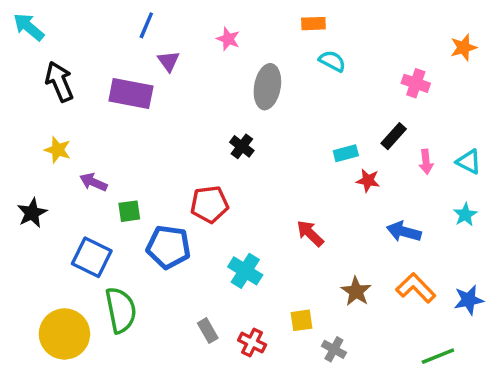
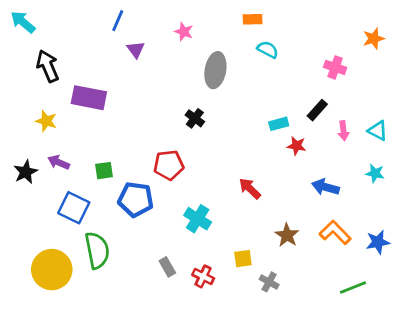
purple rectangle: (131, 94) -> (89, 98), moved
purple arrow: (93, 182) -> (59, 162), moved
cyan star: (465, 215) -> (375, 173), turned -30

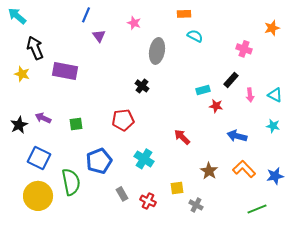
yellow star: (46, 121) -> (22, 74), moved
blue pentagon: (136, 199) -> (99, 161), moved, turned -30
blue square: (74, 208) -> (39, 158), moved

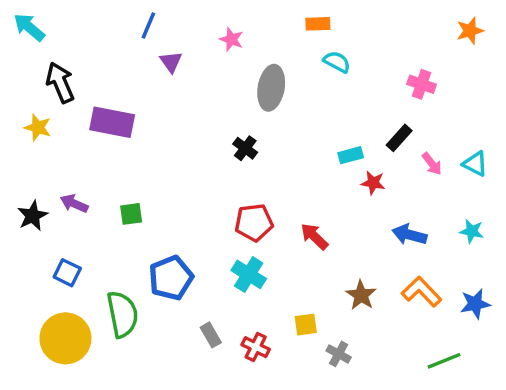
orange star: (272, 28) -> (470, 31), moved
pink arrow: (250, 95) -> (432, 164), turned -32
red pentagon: (123, 120) -> (254, 223), moved
cyan star: (273, 126) -> (472, 231), moved
blue square: (39, 158) -> (67, 273), size x0.7

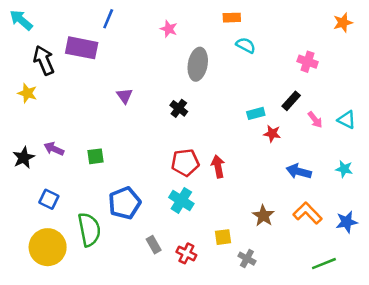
purple triangle: (171, 62) -> (125, 96), moved
purple rectangle: (112, 122) -> (82, 48), moved
red arrow: (314, 236) -> (218, 166), moved, turned 35

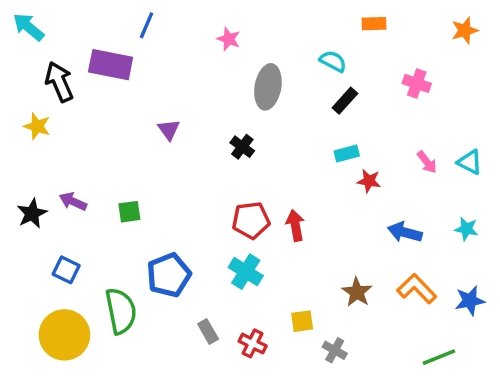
orange rectangle: (232, 18) -> (374, 24), moved
black rectangle: (291, 101) -> (345, 101), moved

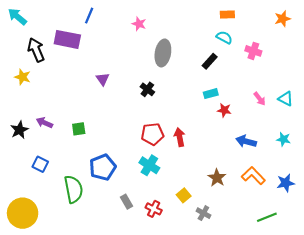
cyan semicircle: (333, 61) -> (224, 37), moved
yellow square: (302, 321) -> (184, 195), turned -32
yellow circle: (64, 335) -> (23, 213), moved

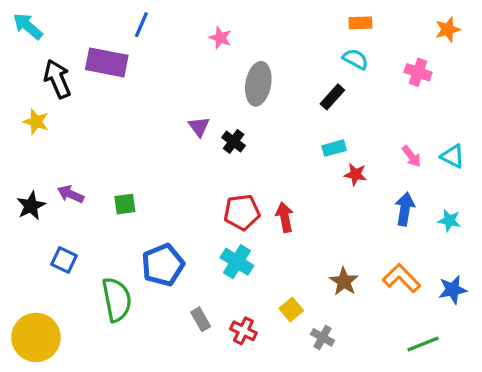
pink cross: (253, 51) -> (418, 72), moved
purple triangle: (103, 79) -> (199, 127), moved
blue arrow: (246, 141) -> (405, 209), moved, turned 84

